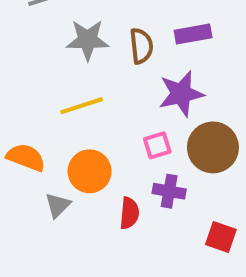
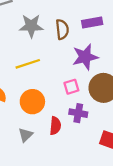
gray triangle: (58, 205) -> (26, 135), moved

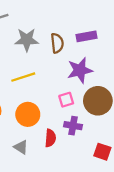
gray triangle: (26, 135) -> (21, 147), turned -42

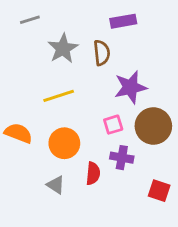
purple rectangle: (87, 36) -> (123, 21), moved
gray star: (27, 40) -> (63, 48), turned -30

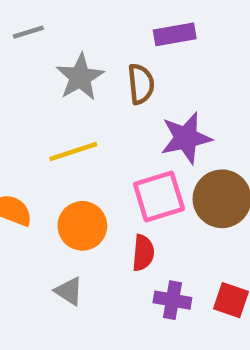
pink square: (113, 125) -> (159, 197), size x1.6
purple cross: (122, 158) -> (172, 300), moved
red semicircle: (93, 173) -> (143, 253), moved

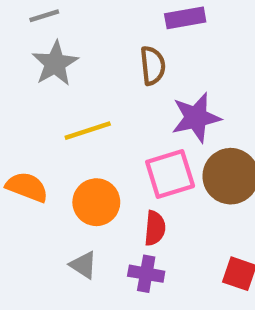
gray star: (80, 77) -> (55, 63), moved
purple cross: (172, 300) -> (146, 274), moved

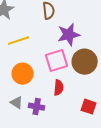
red semicircle: (155, 228) -> (59, 88), moved
purple cross: (146, 274) -> (37, 107), moved

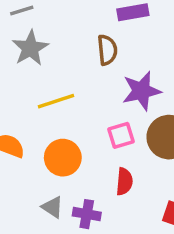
pink square: (57, 61) -> (121, 135), size x0.7

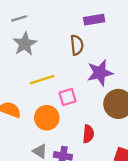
pink square: (121, 135) -> (68, 97), moved

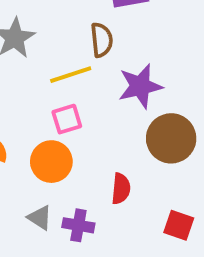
yellow line: (42, 80) -> (71, 75), moved
pink square: (68, 97) -> (67, 119), moved

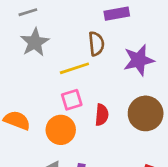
purple star: (140, 86) -> (139, 60), moved
red semicircle: (121, 189) -> (102, 115), moved

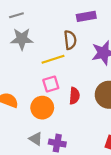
gray star: (35, 42) -> (22, 39), turned 30

